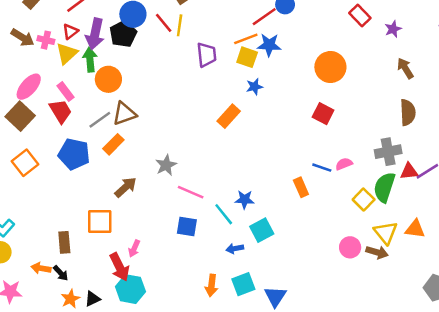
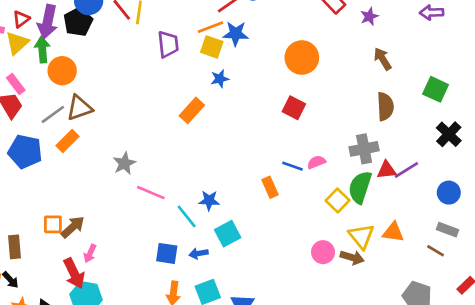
brown arrow: (126, 187) -> (73, 227), moved
orange square: (100, 222) -> (53, 224), size x0.7
blue square: (187, 226) -> (167, 253), moved

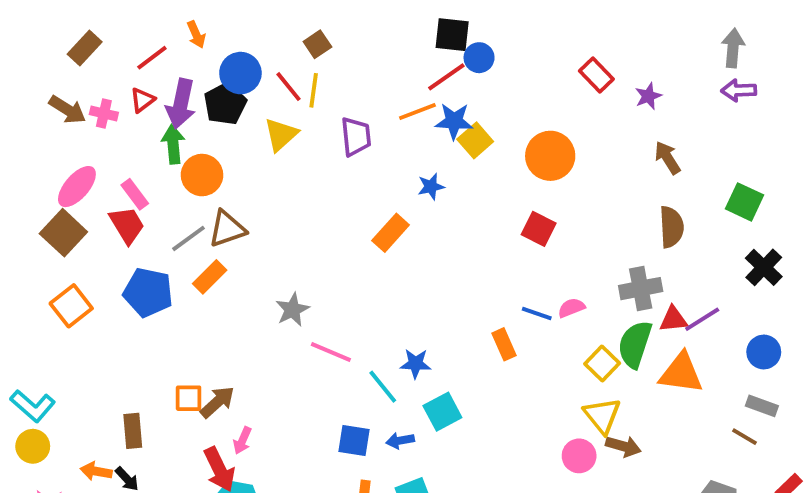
yellow triangle: (17, 43) -> (281, 135), moved
yellow square: (212, 47) -> (475, 140), moved, turned 30
orange triangle: (393, 232) -> (681, 373), moved, size x1.4
yellow triangle: (361, 236) -> (602, 415), moved
pink circle: (323, 252) -> (579, 456), moved

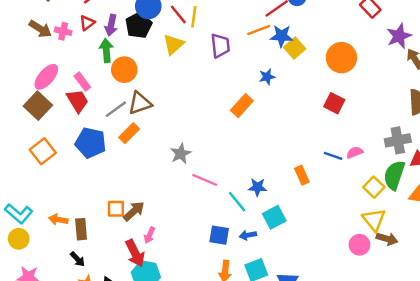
purple star: (648, 96) -> (399, 36), moved, size x1.5
purple arrow: (181, 104) -> (111, 25), size x0.7
orange rectangle: (504, 344) -> (302, 175), moved
orange arrow: (96, 471) -> (58, 220), moved

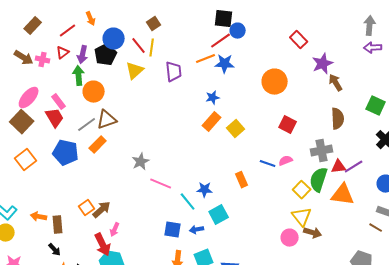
yellow square: (295, 48) -> (236, 129), moved
red square: (334, 103) -> (288, 125), moved
orange rectangle: (242, 106) -> (212, 122), moved
orange square: (116, 209) -> (87, 208), turned -35

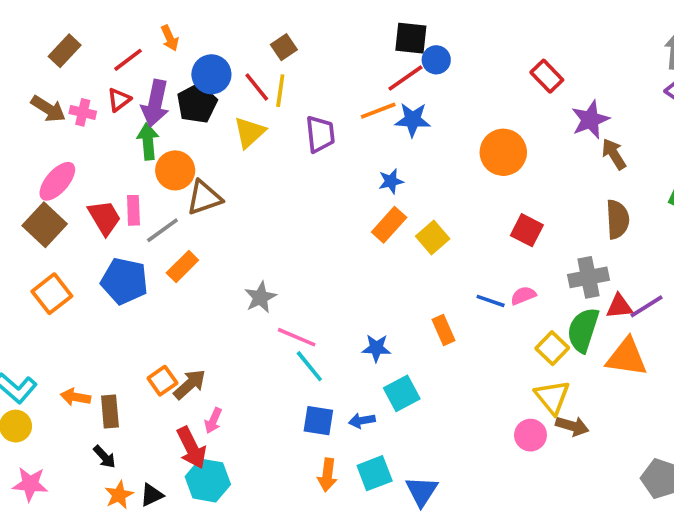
purple arrow: (83, 55) -> (155, 103), size x1.4
pink rectangle: (59, 102) -> (133, 210), moved, turned 35
brown triangle: (107, 120) -> (204, 198), moved
cyan line: (188, 202) -> (309, 366), moved

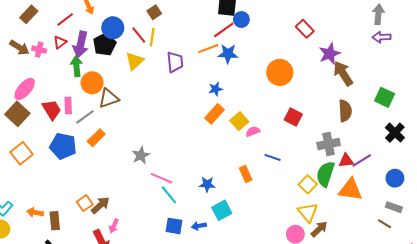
brown arrow: (614, 154) -> (343, 73), size x1.4
pink semicircle: (523, 296) -> (253, 132), moved
brown arrow: (572, 426) -> (319, 229), turned -60

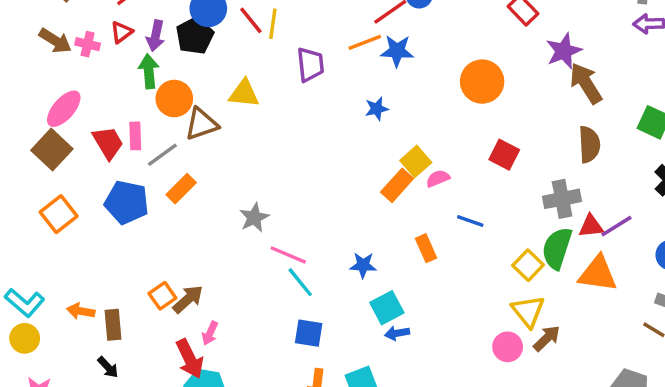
purple arrow: (81, 44) -> (156, 36), size x0.7
yellow triangle: (135, 61) -> (244, 93), moved, turned 48
orange rectangle: (214, 114) -> (397, 185), moved
blue arrow: (199, 226) -> (397, 333), moved

